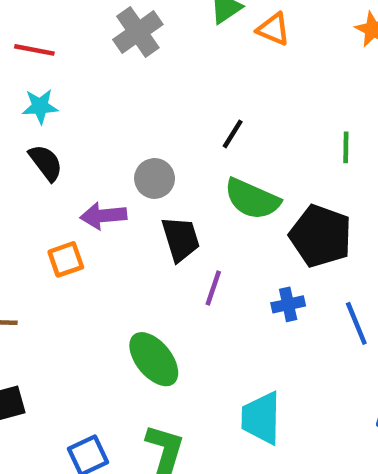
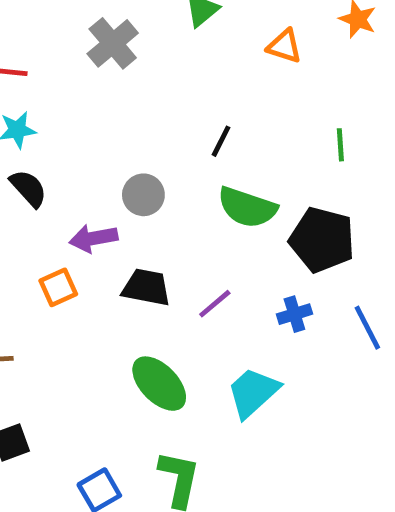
orange triangle: (273, 29) -> (284, 46), moved
black trapezoid: (181, 239) -> (146, 287), moved, turned -57
purple line: (213, 288) -> (215, 304), turned 36
cyan trapezoid: (261, 418) -> (253, 392), moved, turned 52

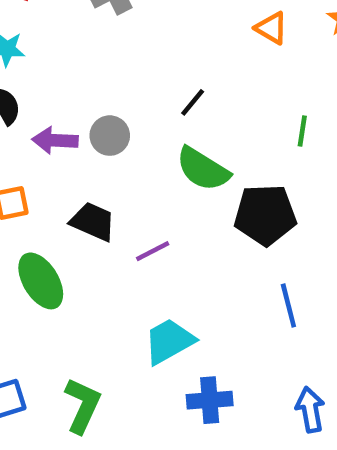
purple arrow: (93, 238) -> (55, 140), moved
black pentagon: (322, 240) -> (265, 215), turned -30
blue cross: (294, 314) -> (210, 400), moved, size x1.4
green ellipse: (159, 384) -> (41, 281), moved

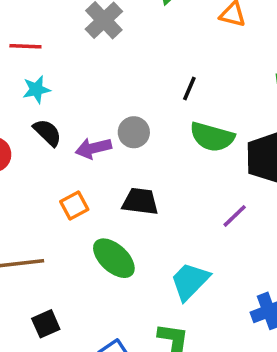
purple line: (153, 251) -> (235, 216), moved
cyan trapezoid: (169, 341) -> (190, 281), moved

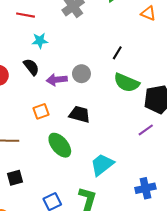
cyan star: (36, 89) -> (40, 41), moved
purple line: (235, 216) -> (146, 130), moved

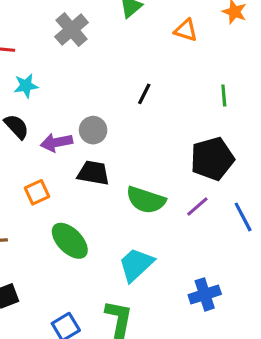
green semicircle: (127, 83) -> (146, 200), moved
black trapezoid: (80, 114) -> (93, 173), moved

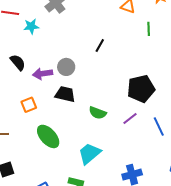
cyan star: (26, 86) -> (31, 26), moved
green line: (224, 95) -> (149, 29), moved
green semicircle: (146, 200) -> (98, 113), size x0.7

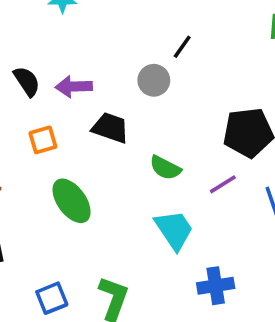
black semicircle: (18, 62) -> (27, 81), moved
gray circle: (66, 67) -> (154, 80), moved
cyan trapezoid: (89, 154) -> (174, 230), moved, turned 90

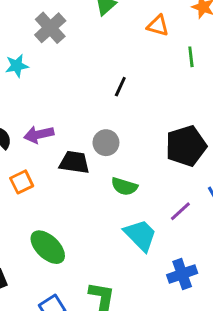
gray circle: (154, 80) -> (106, 143), moved
purple line: (223, 184) -> (180, 211), moved
green ellipse: (72, 201) -> (48, 247), moved

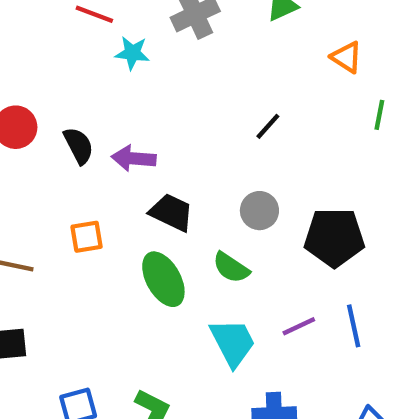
gray circle: (106, 143) -> (259, 211), moved
orange square: (22, 182) -> (87, 237), moved
green ellipse: (48, 247) -> (163, 279), moved

